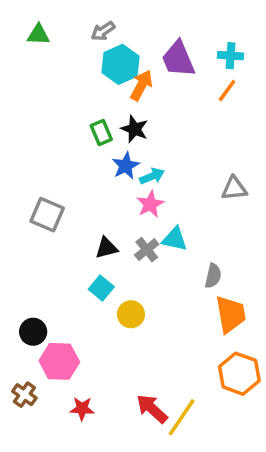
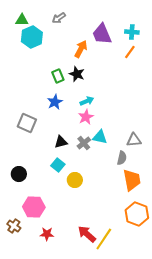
cyan hexagon: (120, 64) -> (32, 37), moved
blue star: (126, 166) -> (55, 102), moved
gray triangle: (234, 188) -> (134, 140), moved
black circle: (33, 332) -> (19, 174), moved

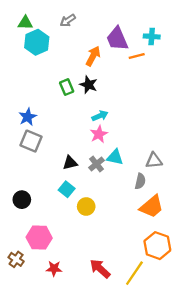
orange line: (130, 52) -> (137, 56), moved, turned 40
blue star: (55, 102) -> (28, 117), moved
orange trapezoid: (132, 180) -> (152, 207), turned 60
yellow line: (104, 239) -> (134, 273), moved

